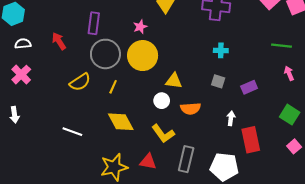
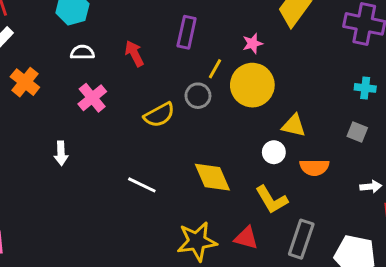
gray circle: (105, 54) -> (198, 96), moved, size x0.6
pink cross: (21, 75) -> (92, 98), moved
yellow line: (113, 87) -> (215, 69), moved
white arrow: (231, 118) -> (371, 187), turned 72

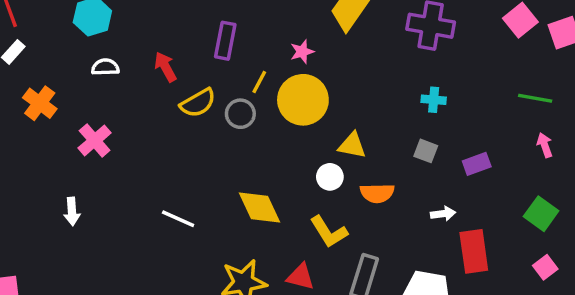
pink cross: (92, 98) -> (95, 140), moved
yellow semicircle: (159, 115) -> (198, 103), moved
white arrow: (61, 153) -> (72, 211), moved

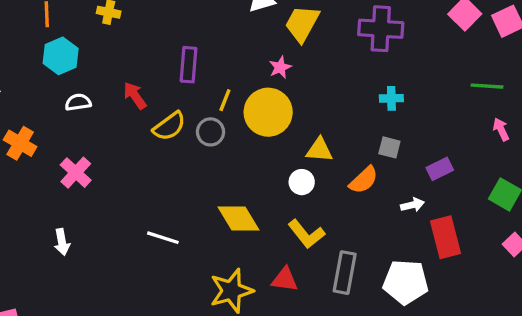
pink star: (302, 52) -> (280, 67), moved
purple rectangle: (477, 164) -> (440, 169), moved
orange semicircle: (377, 193) -> (364, 180), moved, turned -36

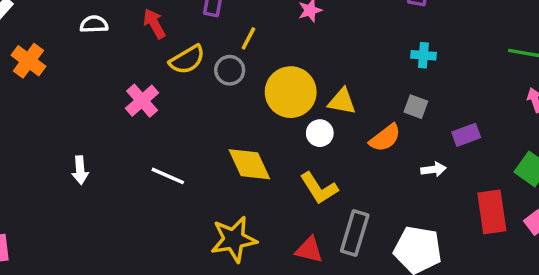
yellow circle: (268, 112) -> (291, 92), moved
pink cross: (76, 173) -> (142, 101), moved
red rectangle: (445, 237) -> (492, 212), moved
white arrow: (62, 242) -> (80, 170), moved
red triangle: (285, 279) -> (309, 250), moved

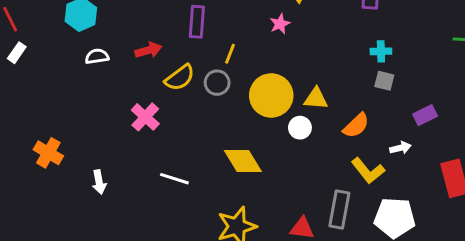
red arrow: (154, 24) -> (148, 50), turned 110
orange cross: (28, 61) -> (48, 153), moved
gray square: (416, 107) -> (384, 81), moved
yellow L-shape: (319, 188) -> (368, 171), moved

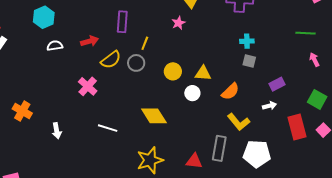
yellow circle: (271, 95) -> (173, 71), size x0.6
white arrow: (400, 148) -> (269, 106), moved

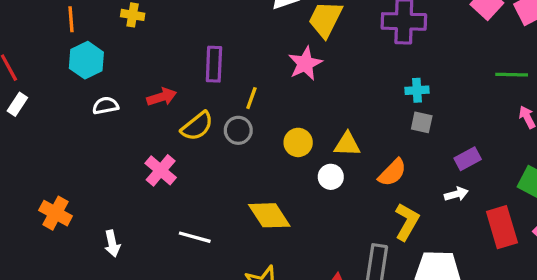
pink star: (178, 23) -> (305, 64), size x1.5
yellow L-shape: (239, 122) -> (407, 222), turned -110

